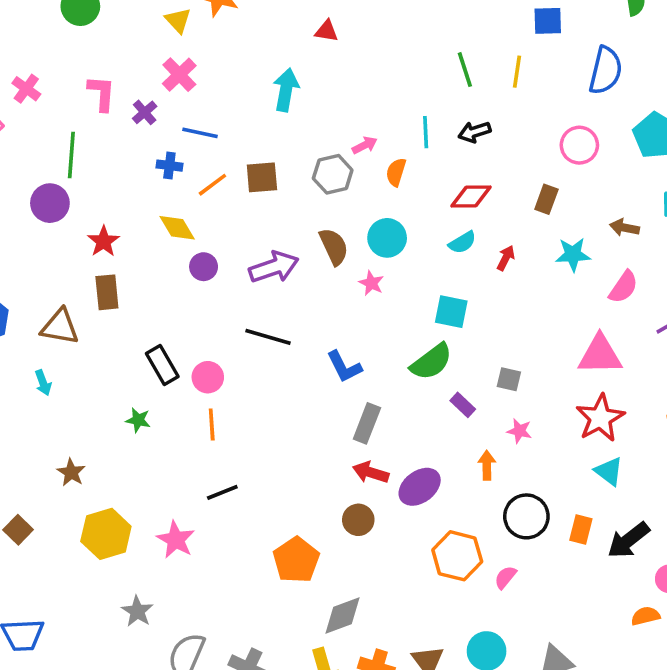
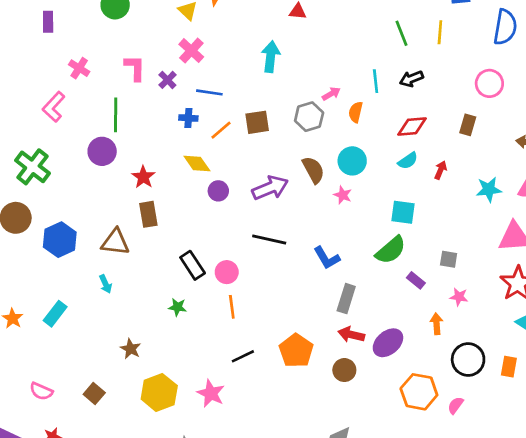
cyan star: (573, 254) -> (489, 189), moved
orange pentagon: (296, 560) -> (296, 351), moved

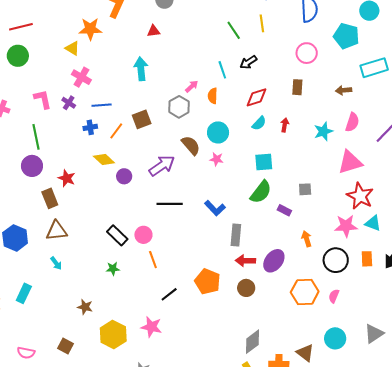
brown rectangle: (148, 214) -> (50, 198), moved
pink star: (459, 297) -> (346, 226), moved, size x1.6

